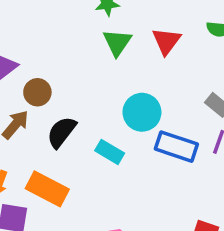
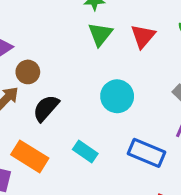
blue rectangle: (176, 147) -> (147, 153), moved
cyan rectangle: (110, 152) -> (85, 151), moved

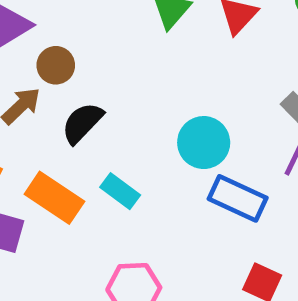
cyan circle: (117, 96) -> (204, 143), moved
cyan rectangle: (85, 151) -> (120, 191), moved

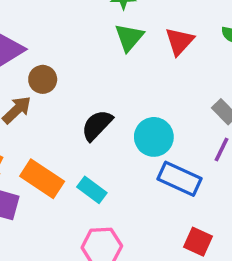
black semicircle: (82, 123) -> (97, 125), moved
cyan rectangle: (120, 191) -> (92, 190), moved

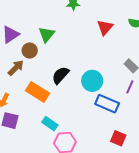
green triangle: (129, 37) -> (47, 34), moved
orange rectangle: (42, 179) -> (38, 92), moved
cyan rectangle: (92, 190) -> (50, 124), moved

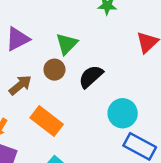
brown circle: (30, 51) -> (54, 70), moved
black semicircle: (60, 75) -> (91, 77), moved

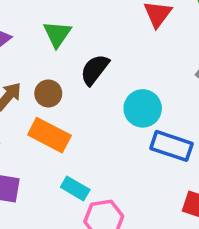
brown circle: (54, 70) -> (48, 93), moved

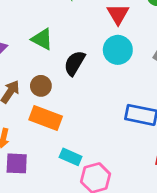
green triangle: (57, 34) -> (42, 39), turned -30
cyan circle: (143, 108) -> (118, 50), moved

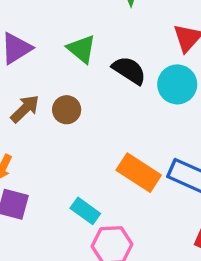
black semicircle: (75, 63) -> (129, 70), moved, turned 80
orange rectangle: (46, 118) -> (139, 173), moved

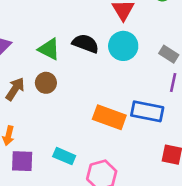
green triangle: (82, 49) -> (49, 49), moved
cyan rectangle: (85, 211) -> (64, 156), moved

